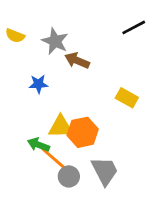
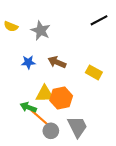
brown arrow: (77, 61) -> (57, 62), moved

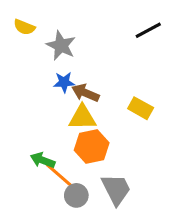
yellow semicircle: (11, 26) -> (24, 27), moved
blue star: (28, 62) -> (64, 82), moved
yellow triangle: (45, 94) -> (82, 117), moved

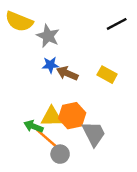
yellow semicircle: (24, 27) -> (19, 22), size x1.6
yellow rectangle: (141, 108) -> (107, 75), moved
yellow triangle: (82, 117) -> (52, 117), moved
gray trapezoid: (116, 189) -> (94, 134), moved

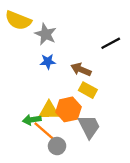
black line: (117, 24) -> (111, 43), moved
brown arrow: (67, 73) -> (81, 69), moved
yellow rectangle: (107, 75) -> (88, 90), moved
green arrow: (34, 126) -> (32, 120), turned -30

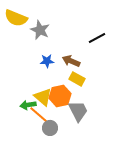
blue star: (48, 62) -> (47, 61), moved
yellow triangle: (49, 111) -> (43, 97), turned 42

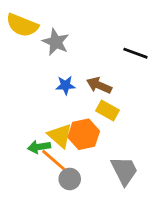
black line: (97, 38) -> (135, 53), turned 48
gray trapezoid: (78, 111) -> (124, 171), moved

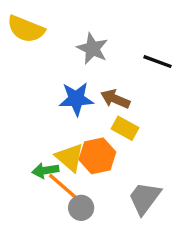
gray star: (56, 42) -> (92, 49), moved
blue star: (66, 85) -> (76, 99), size x1.5
gray trapezoid: (124, 171) -> (145, 198), turned -116

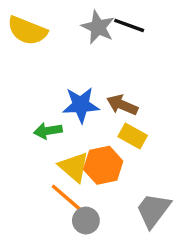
gray star: (92, 49) -> (98, 27), moved
black line: (158, 62) -> (129, 25), moved
green arrow: (45, 170) -> (48, 131), moved

